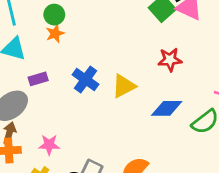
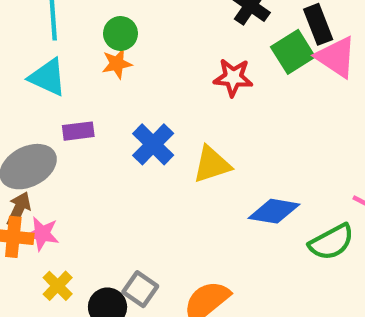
red star: (170, 60) -> (233, 77), moved
pink star: (49, 145) -> (42, 234), moved

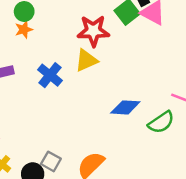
red star: (233, 77) -> (93, 31), size x1.4
yellow triangle: (212, 164) -> (86, 60), moved

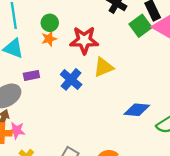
red star: (93, 31) -> (84, 40), moved

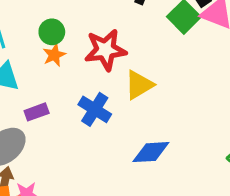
blue diamond: (137, 110) -> (151, 152), moved

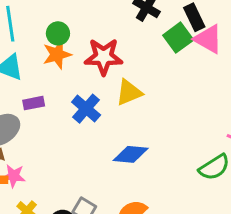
orange star: (54, 55) -> (57, 54), size x1.4

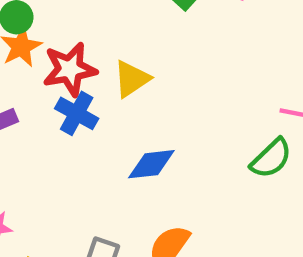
red star: (104, 57) -> (70, 69), moved

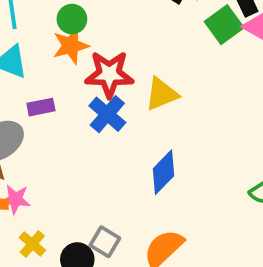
blue diamond: (151, 164) -> (164, 172), turned -51

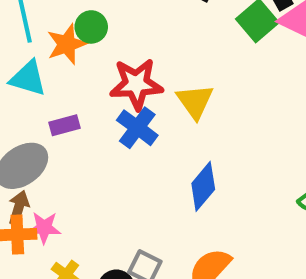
orange star: (71, 46) -> (67, 44), moved
yellow triangle: (162, 94) -> (195, 101), turned -39

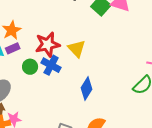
green circle: (91, 27) -> (30, 67), moved
purple rectangle: (64, 125) -> (13, 48), moved

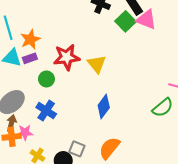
blue cross: (51, 65) -> (46, 111), moved

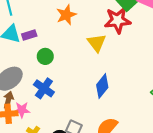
orange star: (30, 39) -> (66, 15), moved
red star: (67, 57) -> (118, 20), moved

